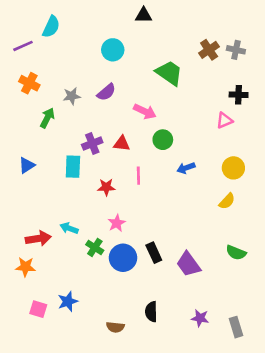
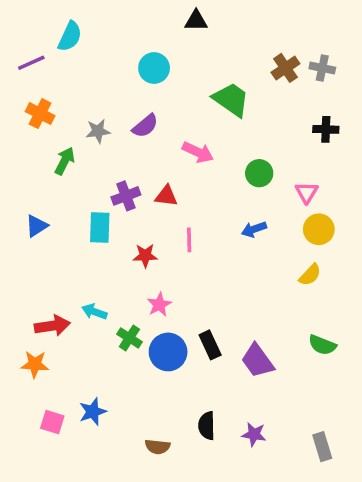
pink triangle: (224, 120) -> (307, 192), moved, turned -36
green circle: (163, 140) -> (259, 173), moved
purple star: (200, 318) -> (254, 434), moved

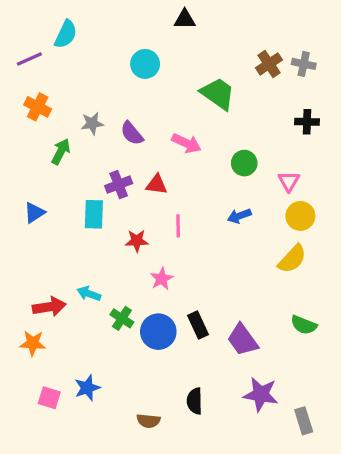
purple semicircle: (145, 126) -> (132, 133), moved, turned 90
yellow semicircle: (310, 275) -> (292, 259), size x1.4
pink star: (159, 305) -> (162, 279), moved
purple star: (254, 434) -> (261, 394), moved, size x1.5

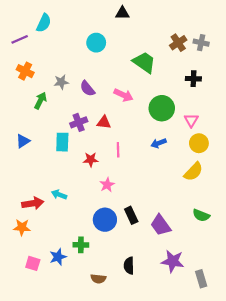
black cross: (307, 122) -> (193, 79), moved
green circle: (244, 163) -> (162, 108), size x1.5
green cross: (122, 318) -> (81, 245), moved, turned -32

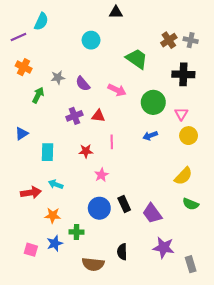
black cross: (193, 79) -> (183, 74), size x1.5
cyan rectangle: (62, 142) -> (47, 152), moved
yellow semicircle: (193, 172) -> (183, 176), moved
orange star: (22, 227) -> (53, 215), moved
brown semicircle: (98, 279) -> (93, 264), size x1.5

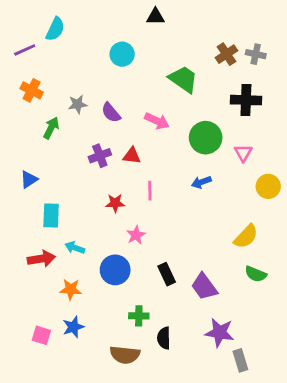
yellow circle: (189, 136) -> (268, 186), moved
cyan rectangle: (47, 152) -> (51, 216), moved
blue circle: (99, 208) -> (115, 270), moved
green cross: (77, 232) -> (139, 316), moved
gray rectangle: (191, 264) -> (240, 360), moved

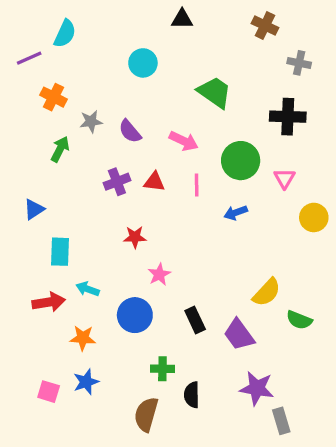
brown cross: (226, 54) -> (265, 26), moved, turned -30
orange cross: (32, 90) -> (53, 97), moved
pink line: (150, 191) -> (197, 185), moved
yellow semicircle: (246, 236) -> (267, 292), moved
brown semicircle: (125, 355) -> (146, 414), turned 100

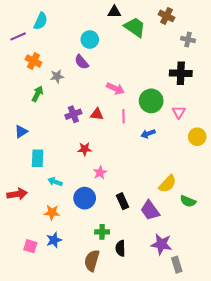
green trapezoid: (215, 92) -> (135, 27), moved
purple semicircle: (130, 131) -> (82, 62), moved
red arrow: (49, 302) -> (17, 194), moved

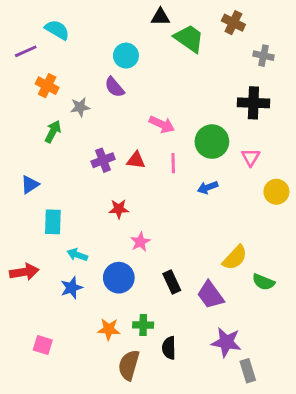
cyan semicircle: (41, 21) -> (57, 30), turned -84
orange star: (52, 212) -> (109, 329), moved
blue star: (54, 240) -> (71, 288), moved

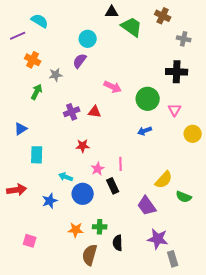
purple semicircle: (114, 87) -> (80, 61), turned 77
pink line: (173, 163) -> (121, 164), moved
cyan arrow: (77, 255) -> (66, 177), moved
black rectangle: (172, 282) -> (113, 186), moved

